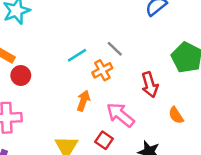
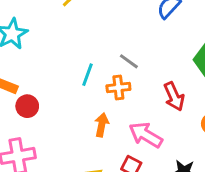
cyan line: (77, 55) -> (87, 75), turned -30
orange cross: (102, 70) -> (118, 88), turned 30

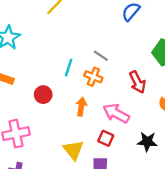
orange cross: (118, 88) -> (93, 77), turned 30
red circle: (27, 106) -> (43, 95), moved

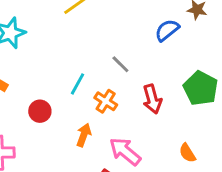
gray line: (101, 56) -> (120, 64), moved
red arrow: (137, 82) -> (152, 99), moved

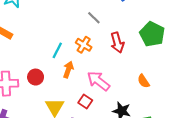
cyan line: (77, 84) -> (57, 50), moved
red circle: (40, 111) -> (36, 77), moved

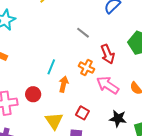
orange cross: (84, 45) -> (86, 68), moved
pink arrow: (98, 81) -> (108, 85), moved

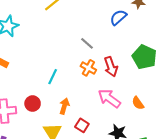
orange cross: (86, 68) -> (88, 68), moved
orange arrow: (64, 84) -> (64, 106), moved

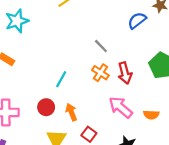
orange semicircle: (138, 103) -> (151, 115), turned -56
red circle: (33, 104) -> (46, 107), moved
orange arrow: (64, 106) -> (71, 112), turned -42

